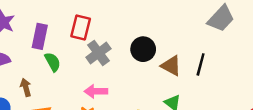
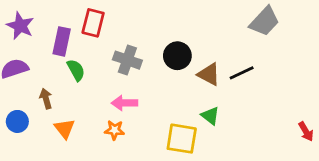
red rectangle: (81, 27) -> (93, 23), moved
gray cross: (98, 53) -> (127, 60), turned -35
black line: (201, 64) -> (242, 73), turned 50

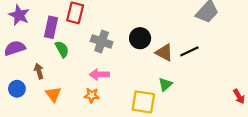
green triangle: (210, 116) -> (165, 84), turned 40

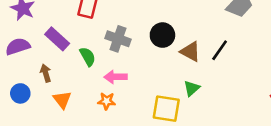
purple rectangle: (51, 27) -> (57, 39), moved, turned -60
green semicircle: (62, 49) -> (88, 57), moved
black line: (189, 51) -> (220, 50), turned -30

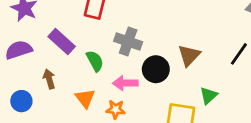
black circle: (162, 35) -> (156, 69), moved
brown triangle: (190, 52) -> (189, 55), moved, turned 45
orange triangle: (62, 100) -> (85, 98), moved

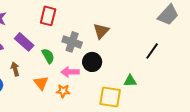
brown triangle: (189, 55) -> (101, 31), moved
green triangle: (208, 96) -> (130, 81), turned 40

